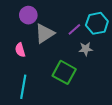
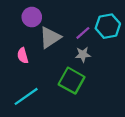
gray star: (86, 49) -> (83, 54), moved
cyan line: (23, 87) -> (26, 96), turned 45

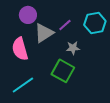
purple line: (83, 33) -> (65, 25), moved
pink semicircle: (23, 56) -> (20, 49), size x1.6

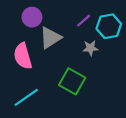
purple line: (65, 25) -> (84, 21), moved
gray star: (73, 48) -> (90, 48), moved

